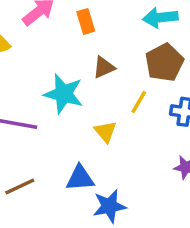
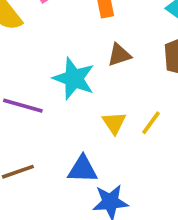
yellow line: (139, 102) -> (151, 123), moved

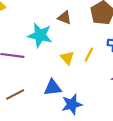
brown triangle: (119, 55) -> (65, 18), turned 48

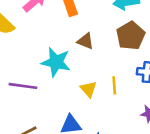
yellow line: (89, 55) -> (114, 85), turned -32

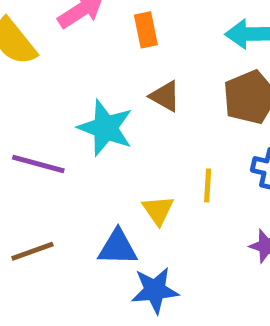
yellow triangle: (88, 89) -> (158, 210), moved

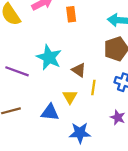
brown triangle: (165, 96) -> (79, 70), moved
blue star: (155, 290) -> (80, 133), moved

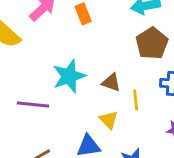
cyan star: (49, 57) -> (69, 76), turned -30

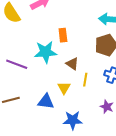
orange rectangle: (83, 14) -> (63, 35), moved

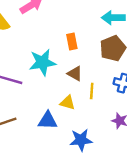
orange rectangle: (63, 35) -> (72, 41), moved
yellow triangle: (64, 88) -> (67, 103), turned -40

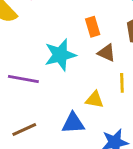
brown triangle: (75, 74) -> (106, 53), moved

